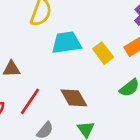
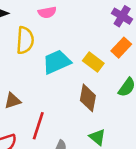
brown diamond: (74, 98) -> (88, 98), moved, turned 56

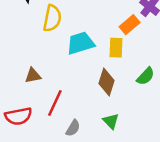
orange rectangle: (121, 48) -> (130, 25), moved
yellow rectangle: (93, 62) -> (116, 48), turned 48

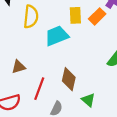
yellow rectangle: (116, 48) -> (75, 15), moved
brown diamond: (106, 82) -> (69, 79), moved

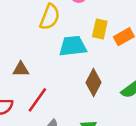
brown diamond: (69, 79) -> (94, 82), moved

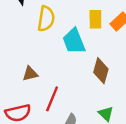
cyan trapezoid: (73, 46) -> (74, 41), turned -92

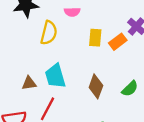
cyan trapezoid: (74, 41) -> (55, 76), moved

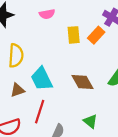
yellow semicircle: (49, 33) -> (16, 56), moved
brown diamond: (96, 86) -> (83, 82), turned -40

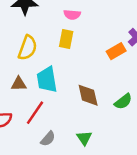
yellow rectangle: (74, 35) -> (66, 39), moved

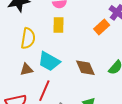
cyan trapezoid: (47, 80) -> (49, 61), turned -40

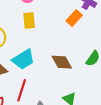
cyan trapezoid: (49, 61) -> (23, 59), turned -55

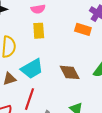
orange rectangle: (74, 18) -> (83, 29), turned 63

